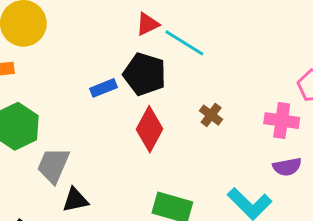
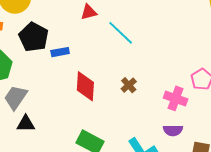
red triangle: (148, 24) -> (89, 12), moved
black pentagon: (145, 74) -> (34, 37), moved
red diamond: (149, 129) -> (85, 86), turned -36

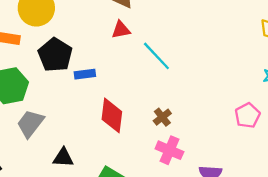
pink cross: (176, 98) -> (169, 150), moved
black triangle: (26, 124) -> (63, 158), moved

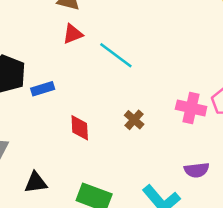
red diamond: (112, 115) -> (80, 128), size x0.7
pink cross: (169, 150) -> (191, 108), moved

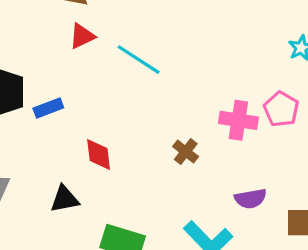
brown cross: (134, 120) -> (186, 152), moved
black triangle: (36, 183) -> (65, 199), moved

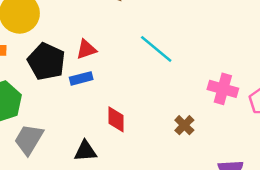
red triangle: (82, 36) -> (86, 49), moved
pink cross: (238, 120) -> (223, 89), moved

